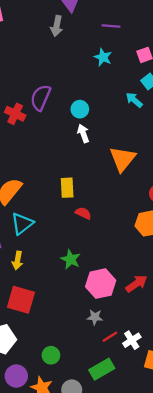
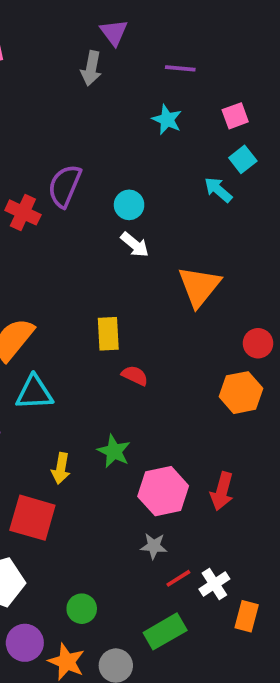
white arrow: (83, 133) -> (135, 245), turned 150
cyan triangle: (22, 224) -> (34, 393), turned 35
yellow arrow: (17, 261) -> (61, 468), moved
red arrow: (136, 284) -> (222, 491), turned 140

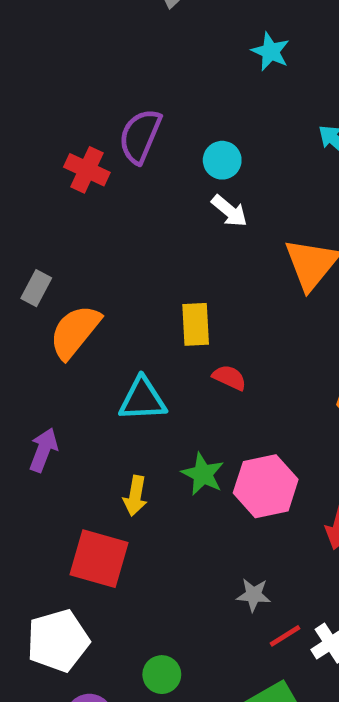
cyan triangle: (34, 393) -> (142, 399), moved
pink hexagon: (163, 491) -> (266, 486), moved

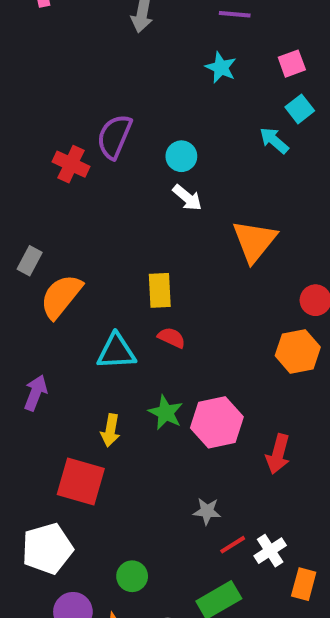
red semicircle: (229, 378) -> (172, 338), moved

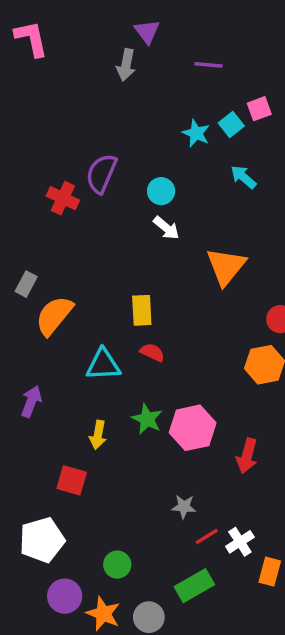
cyan star: (221, 68) -> (196, 133), moved
cyan square: (300, 109) -> (231, 124), moved
red square: (81, 482) -> (72, 480), size x0.7

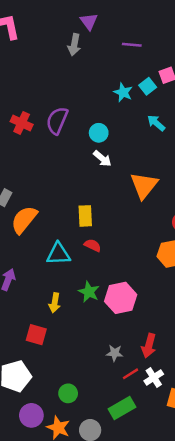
red cross: (63, 198) -> (22, 123), moved
red arrow: (247, 456) -> (149, 346), moved

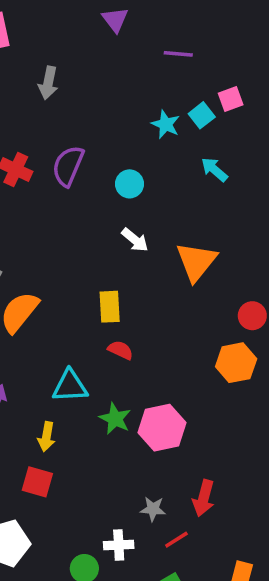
gray arrow: (74, 45) -> (48, 83), moved
white arrow: (102, 158) -> (135, 240), moved
cyan triangle: (58, 254) -> (70, 386), moved
yellow arrow: (55, 303) -> (46, 437), moved
white cross: (154, 377) -> (119, 545), moved, turned 30

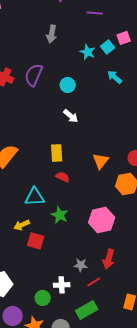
gray arrow: (48, 83) -> (52, 34), moved
orange triangle: (196, 262) -> (101, 161), moved, size x0.7
pink hexagon: (162, 428) -> (102, 220), moved
yellow arrow: (46, 437) -> (22, 225), turned 56
red square: (37, 482) -> (36, 241), moved

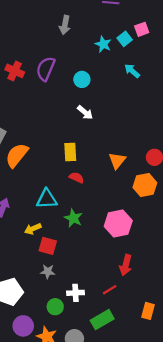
gray star: (81, 265) -> (48, 271), moved

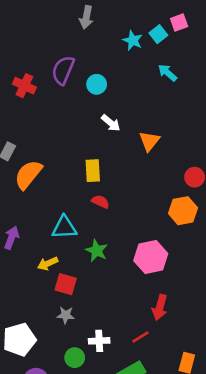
red cross: (15, 71) -> (24, 86), moved
cyan circle: (82, 79) -> (97, 84), moved
orange triangle: (117, 161) -> (149, 141), moved

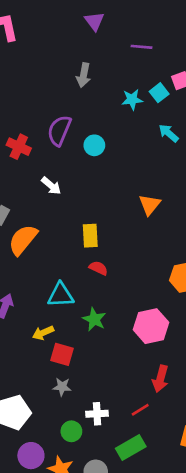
cyan star: (133, 40) -> (132, 99), turned -30
white arrow: (111, 123) -> (51, 186), moved

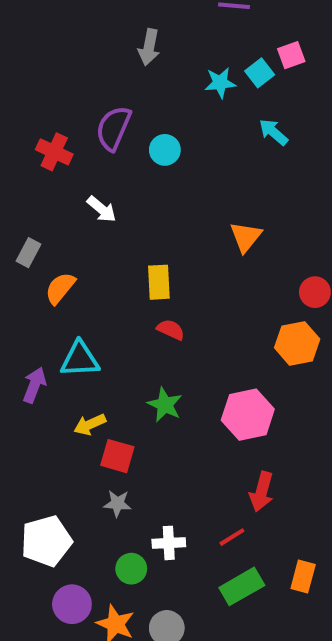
orange semicircle: (23, 240) -> (60, 288), size x0.7
cyan triangle: (61, 295) -> (80, 359), moved
green rectangle: (131, 447) -> (242, 586), moved

